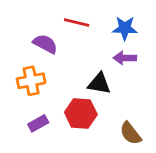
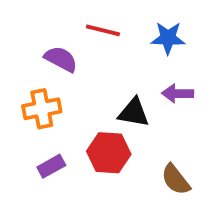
purple arrow: (125, 58) -> (178, 93), moved

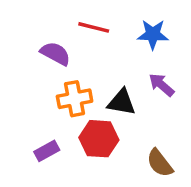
purple arrow: (178, 93) -> (162, 85), turned 40
orange cross: (42, 109) -> (75, 99), moved

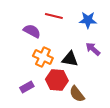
orange cross: (75, 99) -> (43, 57), turned 36
brown semicircle: (160, 163) -> (77, 94), moved

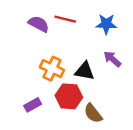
purple semicircle: (32, 31) -> (39, 24), moved

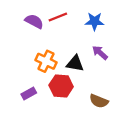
red line: (65, 19) -> (58, 17), turned -36
brown semicircle: (93, 113) -> (99, 101), moved, turned -30

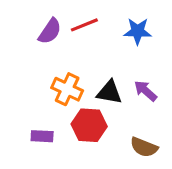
purple semicircle: (34, 21) -> (50, 31), turned 96
purple arrow: (100, 53) -> (145, 91), moved
purple rectangle: (29, 94) -> (42, 136), turned 32

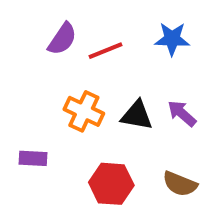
red line: (84, 25) -> (105, 51), moved
red hexagon: (89, 125) -> (111, 184), moved
purple rectangle: (42, 136) -> (33, 158), moved

